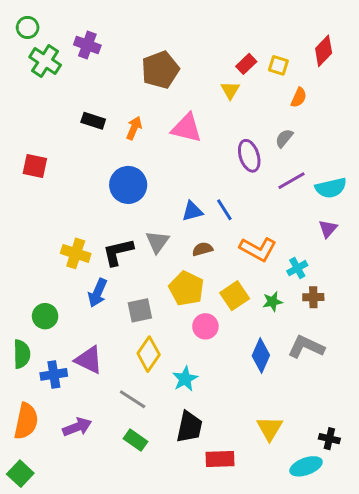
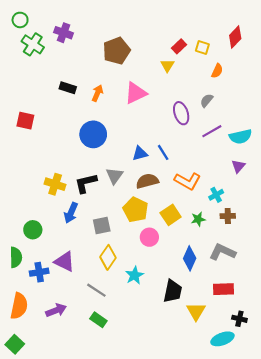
pink triangle: (186, 128) -> (136, 93), turned -40
brown semicircle: (203, 249) -> (147, 181), size x1.5
black trapezoid: (189, 427) -> (173, 291), moved
red rectangle: (220, 459) -> (224, 289), moved

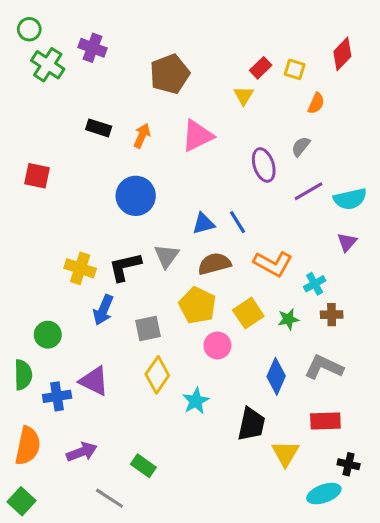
gray line: (96, 290) -> (109, 498), moved

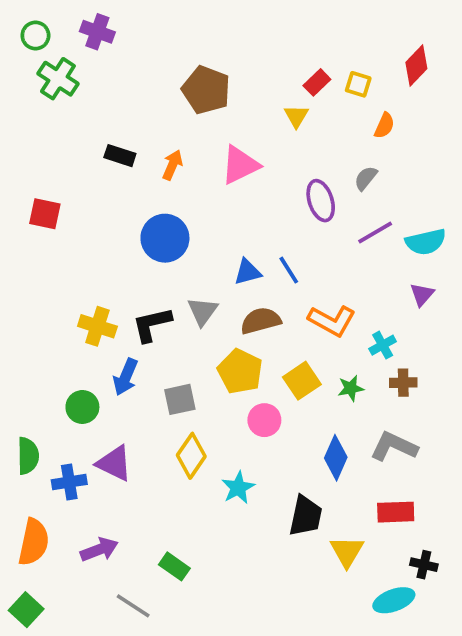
purple cross: (92, 48) -> (97, 32), moved
brown pentagon: (170, 74) -> (206, 90), turned -30
green circle: (48, 335) -> (82, 407), moved

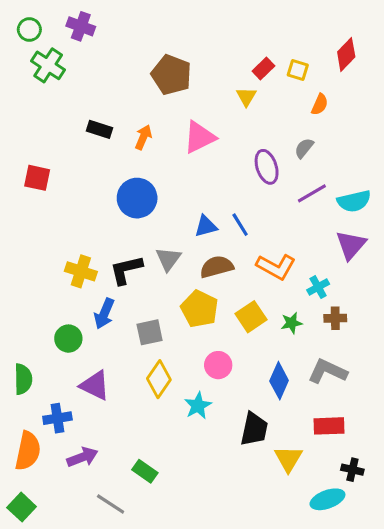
purple triangle: (422, 294) -> (351, 245), size x1.5
pink circle: (264, 420) -> (218, 365), moved
blue cross: (69, 482) -> (57, 418), moved

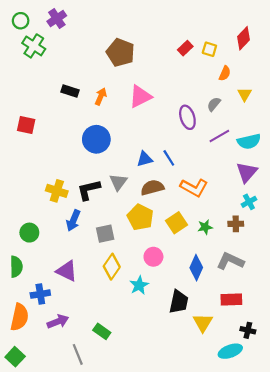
purple cross: (81, 26) -> (57, 18), turned 36
yellow triangle: (246, 97) -> (245, 94), moved
cyan cross: (318, 287) -> (249, 202), moved
green circle: (68, 339) -> (29, 233), moved
gray line: (111, 504) -> (78, 354), turned 35

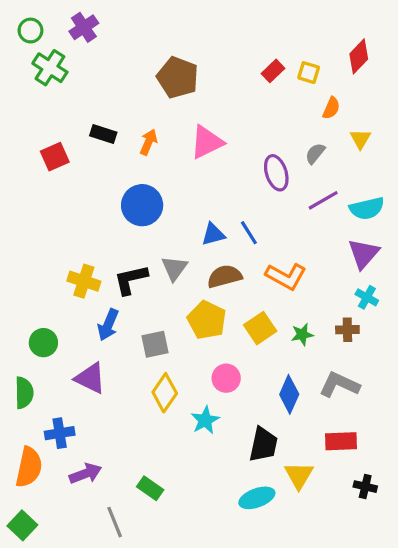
red square: (26, 125) -> (55, 157), moved, turned -36
cyan cross: (249, 202) -> (367, 297), turned -32
purple triangle: (67, 271) -> (90, 378), moved
cyan ellipse: (230, 351) -> (257, 498), moved

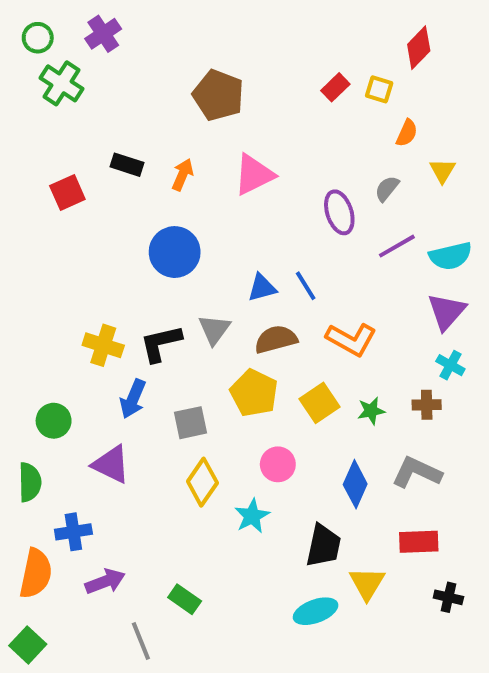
red diamond: (359, 56) -> (419, 48), moved

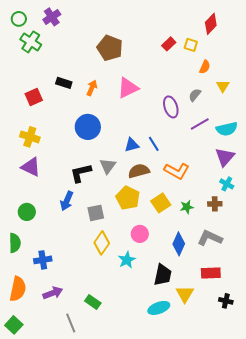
yellow cross: (103, 345) -> (30, 137), moved
purple triangle: (111, 464) -> (31, 167), moved
blue cross: (73, 532) -> (43, 260), moved

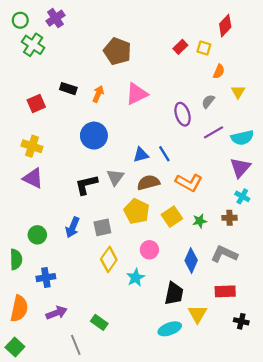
blue arrow: (67, 201) -> (73, 227), moved
green circle: (27, 212) -> (37, 235), moved

